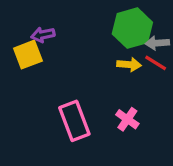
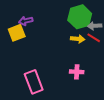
pink cross: (127, 119) -> (77, 72), turned -32
pink rectangle: (74, 121) -> (34, 82), moved

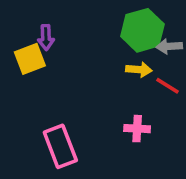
purple arrow: (26, 21) -> (46, 37), turned -80
red line: (94, 38) -> (167, 86), moved

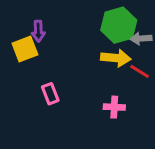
yellow arrow: (139, 70) -> (116, 58), size x1.4
pink rectangle: (60, 146) -> (50, 94), moved, size x0.6

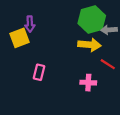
red line: (140, 71) -> (108, 64), moved
pink rectangle: (50, 94) -> (39, 72), turned 35

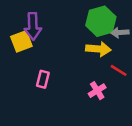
purple arrow: (30, 24) -> (33, 26), size x1.5
pink cross: (88, 83) -> (97, 91), turned -35

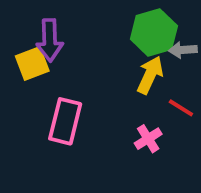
yellow arrow: (98, 49) -> (150, 75), turned -70
pink rectangle: (43, 79) -> (65, 121), size x1.6

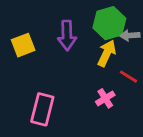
purple arrow: (50, 40) -> (67, 35), moved
pink rectangle: (65, 121) -> (42, 109), moved

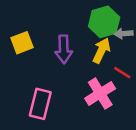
purple arrow: (67, 35) -> (64, 49), moved
pink cross: (105, 98) -> (100, 93), size x1.6

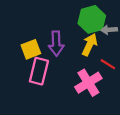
yellow square: (22, 43) -> (31, 49), moved
pink rectangle: (40, 104) -> (39, 71), moved

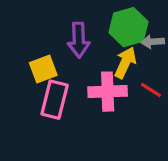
purple arrow: (56, 44) -> (79, 40), moved
pink cross: (88, 83) -> (108, 92), moved, turned 30

